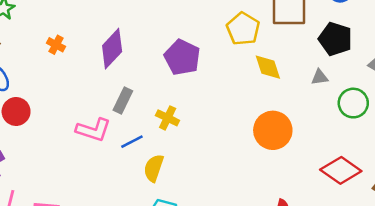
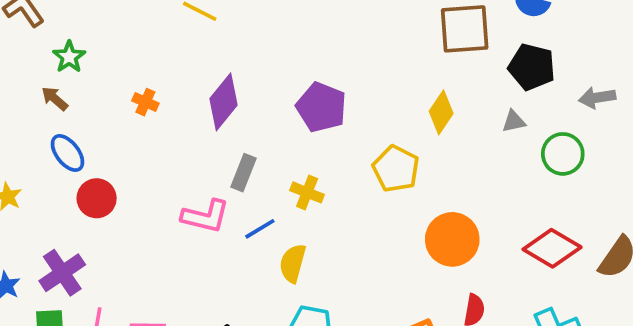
yellow pentagon: (243, 29) -> (396, 169), moved
yellow diamond: (268, 67) -> (441, 112), turned 56
orange circle: (273, 130) -> (452, 239), moved

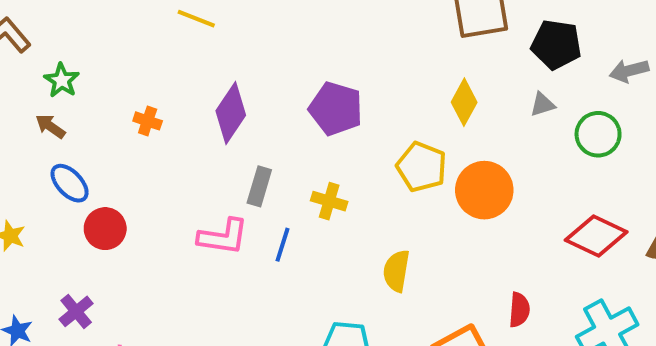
blue line: (260, 229) -> (283, 245), turned -36
orange circle: (452, 239) -> (484, 190), moved
yellow semicircle: (293, 263) -> (396, 271), moved
purple cross: (62, 273) -> (76, 311), size x0.7

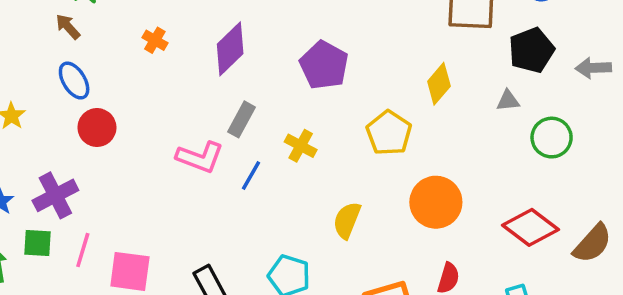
black pentagon: (556, 45) -> (532, 50), turned 30
gray arrow: (629, 71) -> (593, 68), moved
orange circle: (484, 190) -> (436, 202), moved
purple cross: (76, 311) -> (55, 195), size x1.4

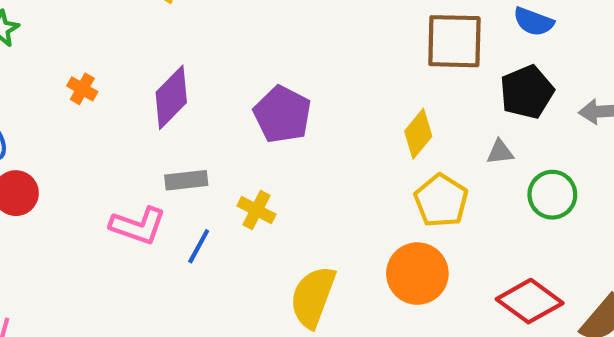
gray rectangle: (242, 119) -> (186, 180), turned 56
yellow pentagon: (389, 133) -> (441, 201), moved
yellow semicircle: (347, 220) -> (313, 297), size x1.4

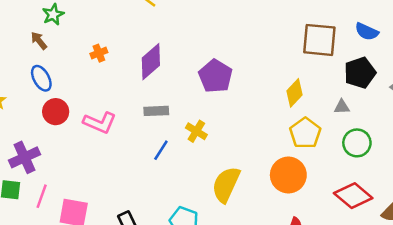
orange cross: (82, 89) -> (99, 53), turned 35
green circle: (552, 195) -> (357, 143), moved
pink L-shape: (138, 226) -> (100, 123), moved

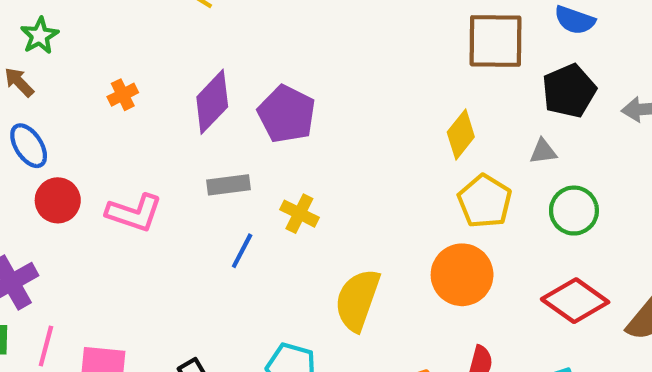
purple pentagon: (215, 76) -> (287, 114), moved

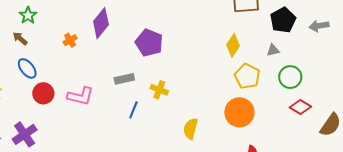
purple diamond: (212, 102) -> (101, 23), moved
yellow semicircle: (357, 300) -> (191, 129), size x0.7
red diamond: (575, 301) -> (300, 107), moved, size x0.7

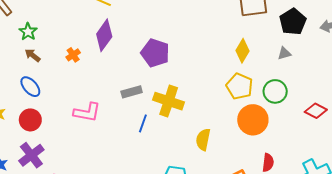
brown arrow: (20, 38) -> (33, 55), moved
yellow pentagon: (247, 76) -> (239, 86), moved
green circle: (290, 77) -> (275, 91), moved
yellow cross: (159, 90) -> (169, 101), size x1.6
red circle: (43, 93) -> (30, 120), moved

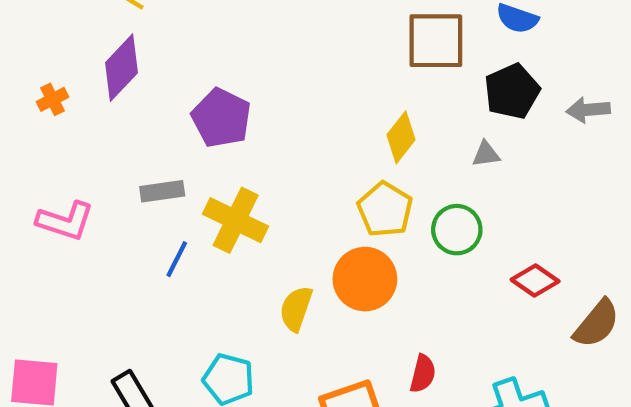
orange circle: (253, 120) -> (365, 279), moved

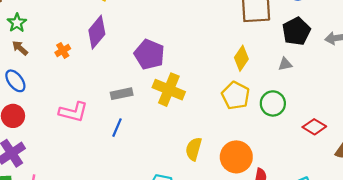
yellow cross: (236, 220) -> (169, 90), moved
blue line: (177, 259) -> (117, 128), moved
orange circle: (365, 279) -> (236, 157), moved

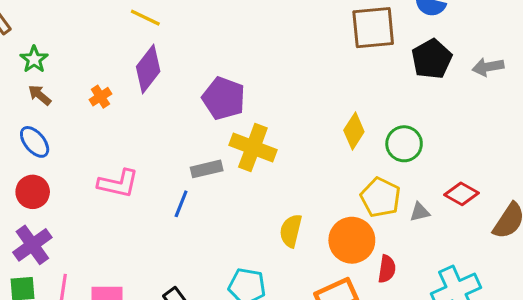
yellow diamond: (241, 58) -> (354, 131), moved
gray triangle: (285, 64) -> (420, 212), moved
gray rectangle: (122, 94) -> (207, 169), moved
yellow pentagon: (236, 96) -> (380, 197), moved
green circle: (273, 103) -> (404, 144), moved

